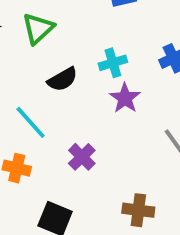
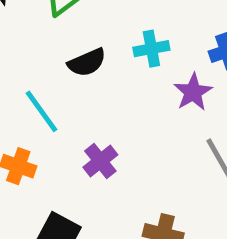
purple star: (125, 98) -> (193, 92), moved

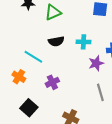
cyan line: (41, 111) -> (33, 57), turned -36

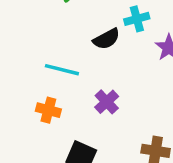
black semicircle: (56, 41) -> (106, 39), moved

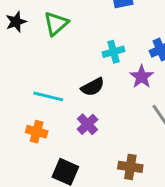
black semicircle: (106, 39) -> (93, 87), moved

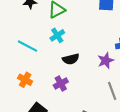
cyan cross: (114, 52) -> (57, 35), moved, turned -32
cyan line: (48, 96) -> (27, 46), moved

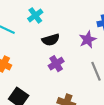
purple cross: (61, 83) -> (56, 64), moved

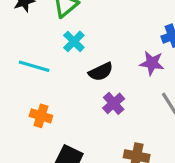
purple star: (88, 40) -> (152, 63), turned -30

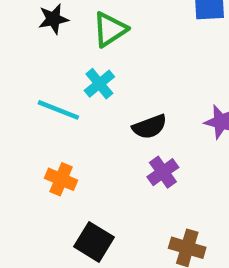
cyan cross: (74, 41) -> (99, 84), moved

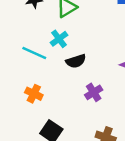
black semicircle: (150, 127) -> (76, 61), moved

